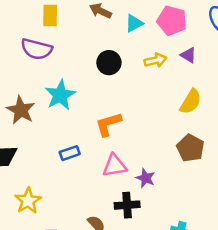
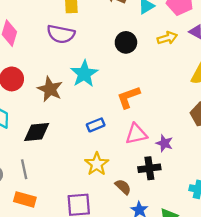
yellow star: (28, 201) -> (97, 164), moved

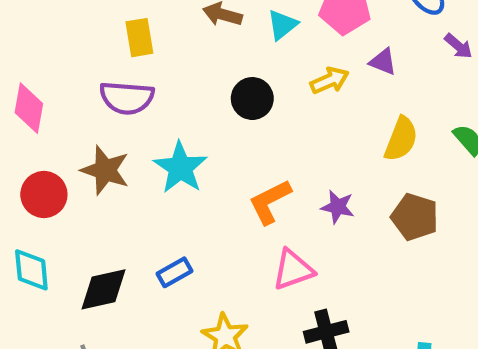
brown star: (50, 89) -> (105, 170), moved
blue rectangle: (96, 125) -> (174, 272), moved
purple star: (164, 143) -> (338, 207), moved

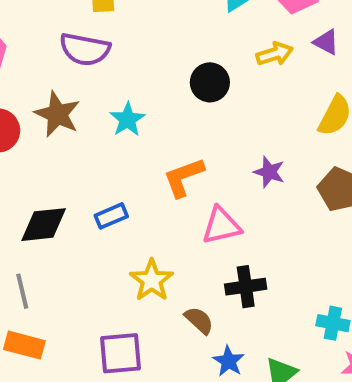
black circle: (252, 99) -> (210, 82), moved
cyan star: (180, 168) -> (127, 120), size x0.7
orange L-shape: (270, 202) -> (184, 177), moved

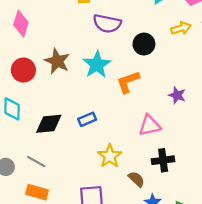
purple semicircle: (85, 49) -> (107, 24), moved
cyan star: (127, 120) -> (97, 65), size x1.4
orange L-shape: (184, 177) -> (128, 82), moved
gray line: (22, 291) -> (36, 162), turned -48

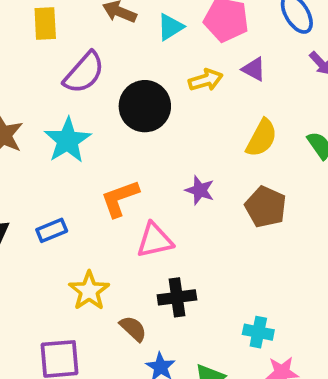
purple semicircle: (107, 24) -> (84, 73), turned -60
black circle: (144, 44) -> (145, 106), size x1.4
orange L-shape: (128, 82) -> (120, 198), moved

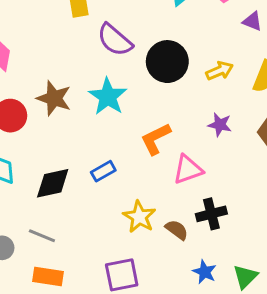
purple semicircle: (84, 73) -> (115, 40), turned 96
yellow arrow: (206, 80) -> (220, 71), moved
brown semicircle: (133, 329) -> (177, 230), moved

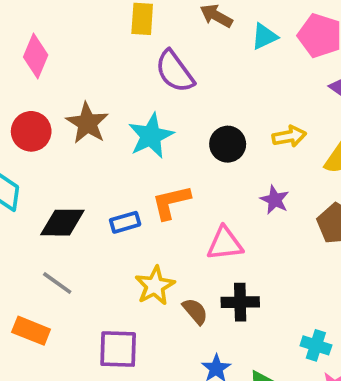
black circle: (167, 62) -> (228, 144), moved, size x0.7
orange L-shape: (156, 139) -> (171, 202), moved
gray line: (42, 236) -> (57, 283), moved

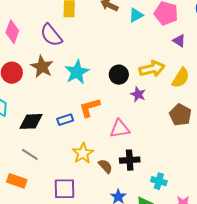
purple semicircle: (175, 71) -> (51, 35), moved
yellow arrow: (289, 136) -> (152, 69), size x1.4
purple star: (275, 200) -> (138, 94), moved
cyan cross: (316, 345) -> (159, 181), moved

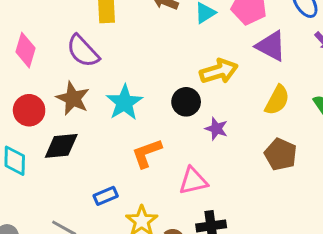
purple triangle: (179, 41) -> (271, 46), size x1.6
yellow arrow: (152, 69) -> (219, 71), moved
blue rectangle: (65, 120) -> (106, 196), moved
black diamond: (31, 121) -> (61, 146), moved

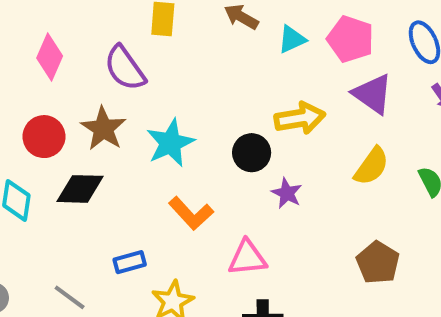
orange L-shape: (147, 153) -> (191, 213), turned -120
brown pentagon: (281, 154) -> (378, 263), moved

